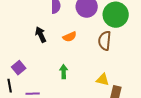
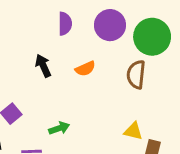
green arrow: (64, 72) -> (59, 128), moved, turned 72

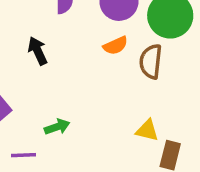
orange semicircle: (85, 69) -> (115, 46), moved

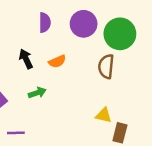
orange semicircle: (115, 46) -> (57, 61), moved
green arrow: (57, 127) -> (37, 93), moved

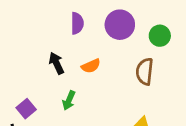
green circle: (120, 34) -> (160, 36), size x0.6
green arrow: (37, 93) -> (69, 100), turned 132

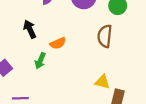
orange semicircle: (91, 66) -> (58, 43), moved

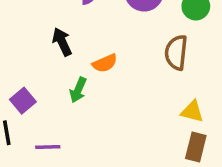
yellow triangle: (102, 82) -> (192, 111), moved

